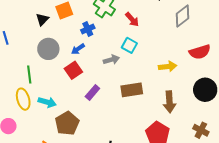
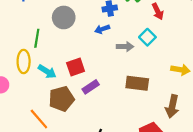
blue arrow: (78, 49) -> (102, 29), moved
red square: (73, 70) -> (76, 67), moved
purple rectangle: (92, 92) -> (91, 87), moved

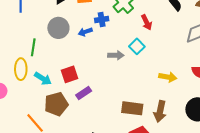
blue arrow: (102, 29) -> (85, 32), moved
brown rectangle: (137, 83) -> (132, 108), moved

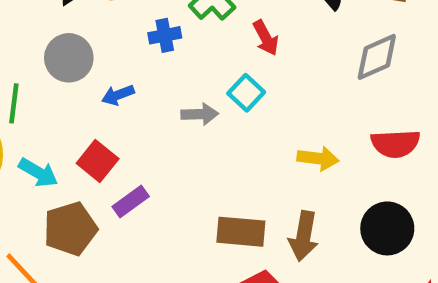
blue arrow: (85, 32) -> (118, 95), moved
red square: (70, 74) -> (98, 161), turned -30

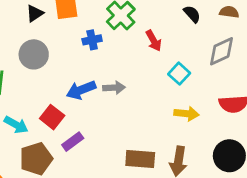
cyan square: (246, 93) -> (179, 74), moved
blue arrow: (118, 95) -> (81, 90), moved, size x1.5

